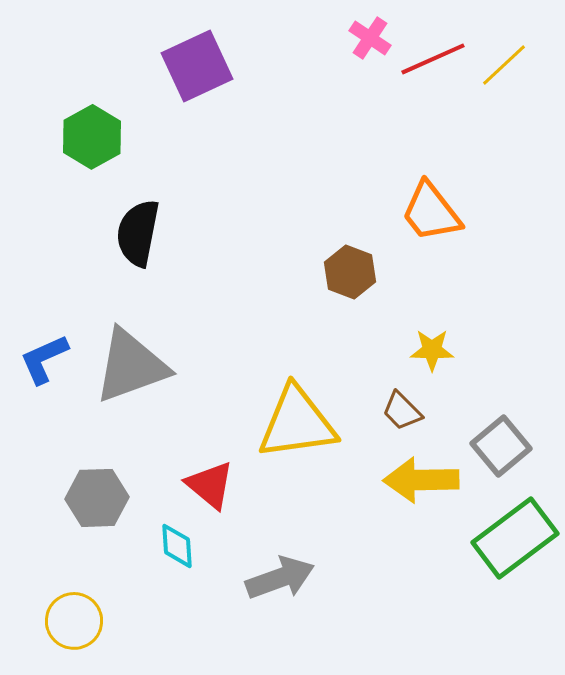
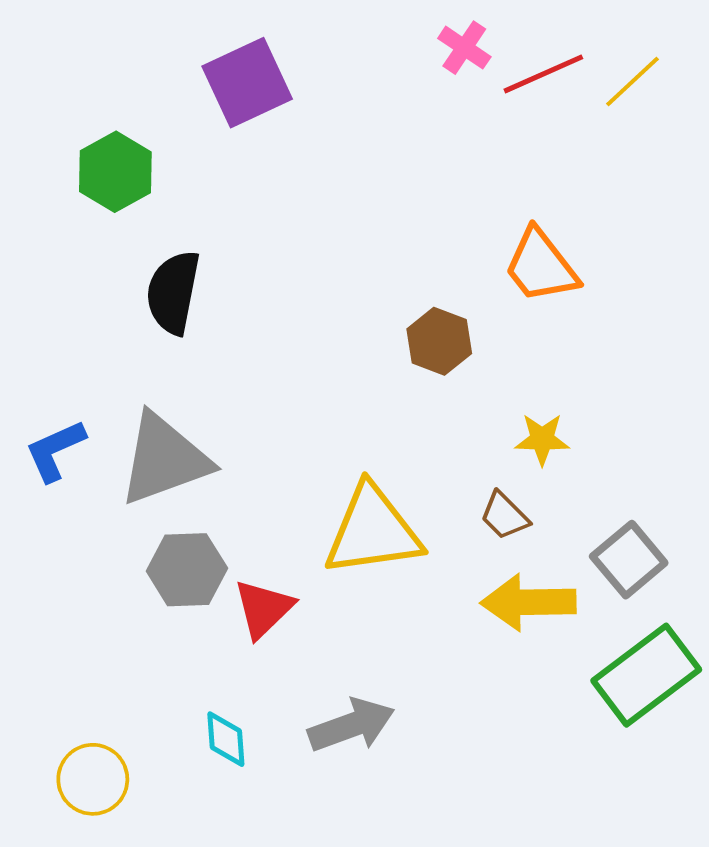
red triangle: (210, 485) -> (264, 609), turned 36
gray hexagon: (97, 498) -> (187, 570), moved
cyan diamond: (177, 546) -> (226, 739), moved

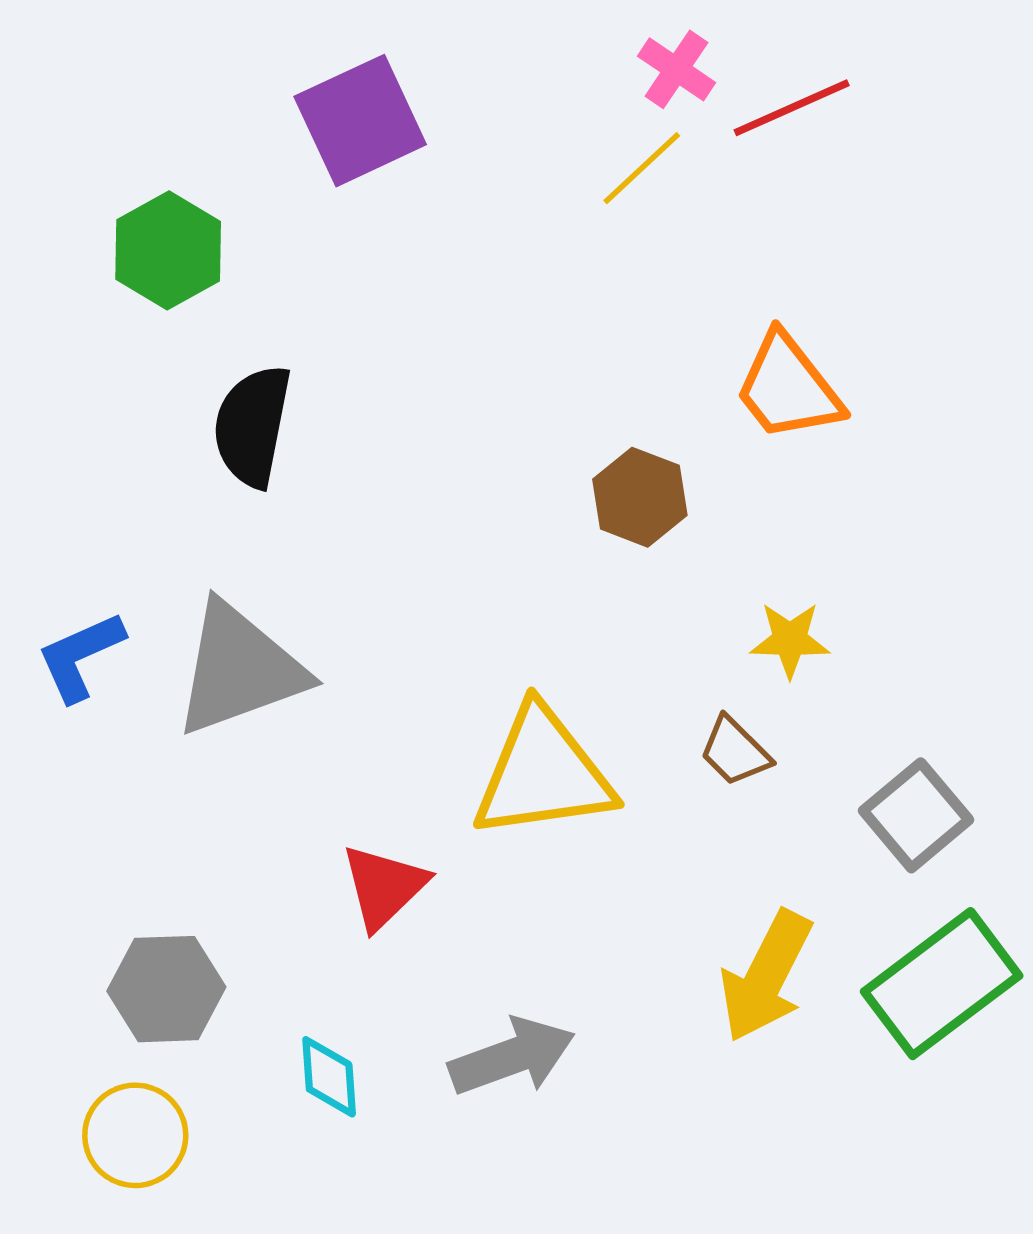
yellow line: (633, 81) -> (642, 168), moved
gray hexagon: (187, 570) -> (166, 989), moved
yellow arrow: (528, 602) -> (766, 976), moved, turned -62

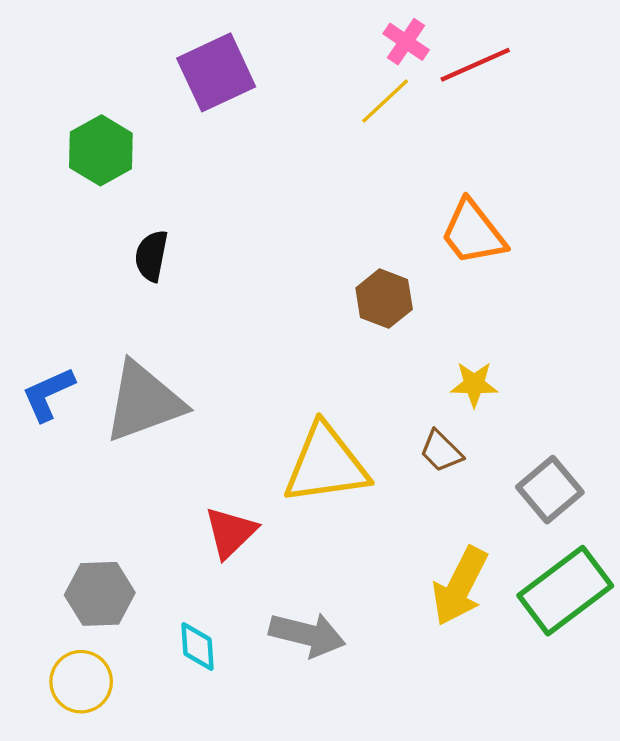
black semicircle: (252, 426) -> (151, 256), size x0.7
gray arrow: (512, 1057) -> (307, 634), turned 34

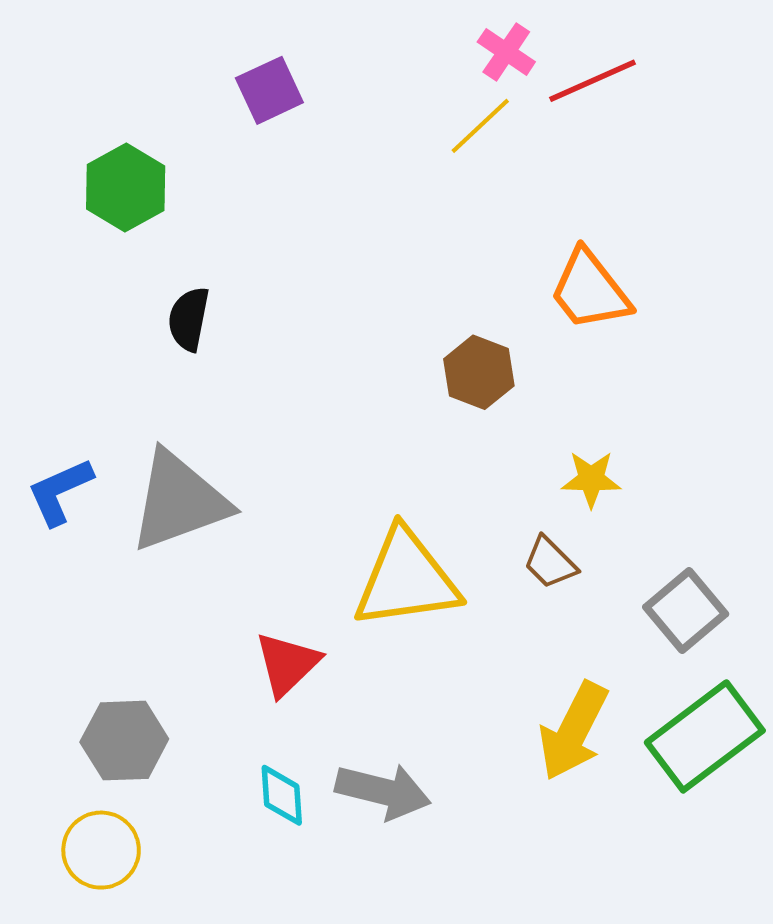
purple square: (216, 72) -> (269, 90), size x0.7
cyan diamond: (197, 647) -> (282, 795), moved

